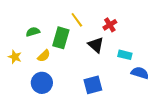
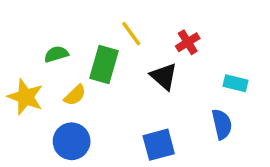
cyan rectangle: (125, 55) -> (235, 83), moved
yellow star: (15, 57) -> (25, 97), size x1.5
blue semicircle: (140, 73) -> (222, 124), moved, turned 60

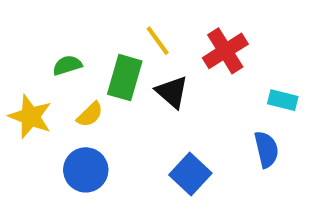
red cross: (188, 42) -> (225, 51), size x1.5
black triangle: (164, 76) -> (172, 92), moved
blue square: (159, 145) -> (190, 174), turned -32

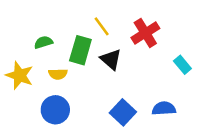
cyan rectangle: (283, 100) -> (182, 65), turned 36
yellow semicircle: (90, 115) -> (58, 74), turned 42
blue semicircle: (266, 149) -> (164, 108), moved, turned -80

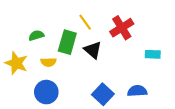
cyan rectangle: (182, 65) -> (153, 54), turned -48

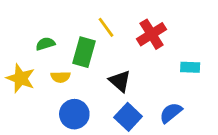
black triangle: (93, 50) -> (120, 81), moved
blue semicircle: (137, 91) -> (171, 113), turned -36
blue circle: (46, 92) -> (74, 114), moved

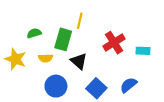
yellow line: (106, 27) -> (80, 21), turned 49
red cross: (152, 34) -> (114, 43), moved
black triangle: (120, 81) -> (79, 61), moved

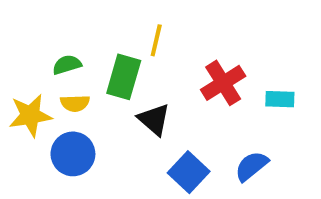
yellow semicircle: (46, 58) -> (75, 103), moved
yellow star: (15, 59) -> (30, 115), turned -30
blue circle: (56, 86) -> (73, 154), moved

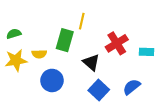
green semicircle: (67, 65) -> (14, 34), moved
black triangle: (154, 119) -> (91, 62), moved
blue circle: (73, 154) -> (52, 80), moved

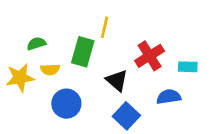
green semicircle: (14, 34) -> (36, 44), moved
blue semicircle: (132, 87) -> (169, 97), moved, turned 30

